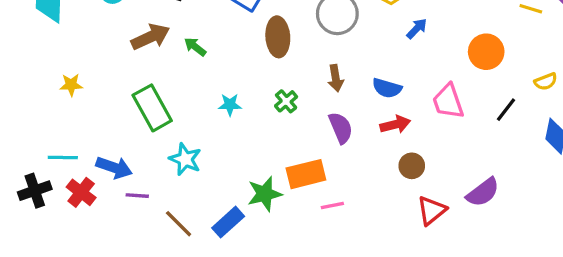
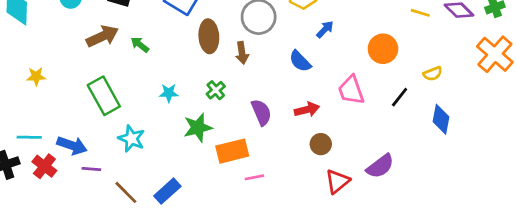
brown arrow: (336, 78) -> (242, 53), moved
blue semicircle: (387, 88) -> (300, 61), moved, turned 30
green star: (265, 194) -> (198, 128), moved

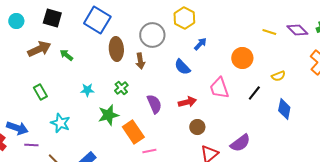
green rectangle: (104, 96) -> (40, 92), size x0.6
orange rectangle: (232, 151) -> (133, 132), turned 70

